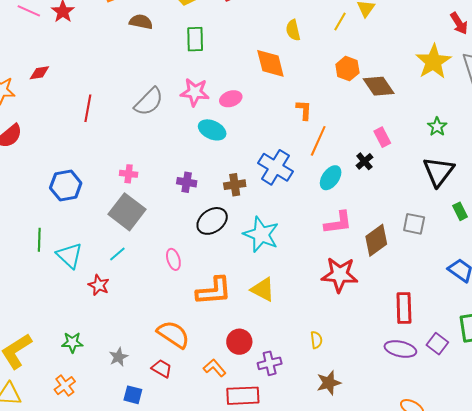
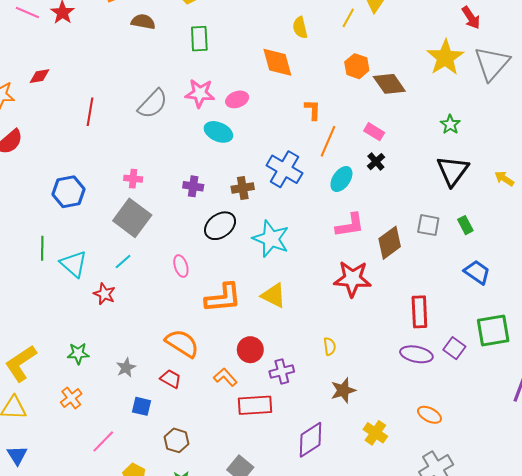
pink rectangle: (382, 137) -> (374, 132), moved, turned -30
green rectangle: (460, 211) -> (465, 225), moved

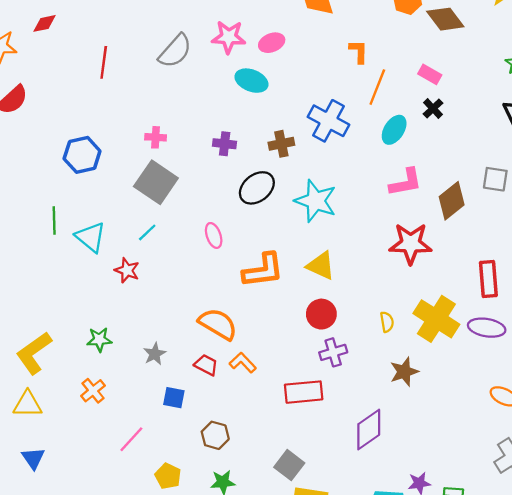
red circle: (250, 350) -> (321, 314), moved
orange L-shape: (225, 377) -> (243, 363), moved
yellow cross: (375, 433) -> (436, 319), moved, size x1.6

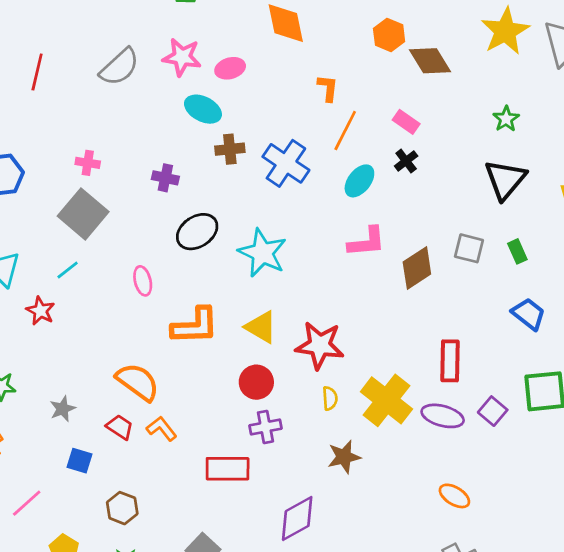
brown cross: (281, 144) -> (230, 149), moved
red star: (411, 244) -> (320, 345), moved

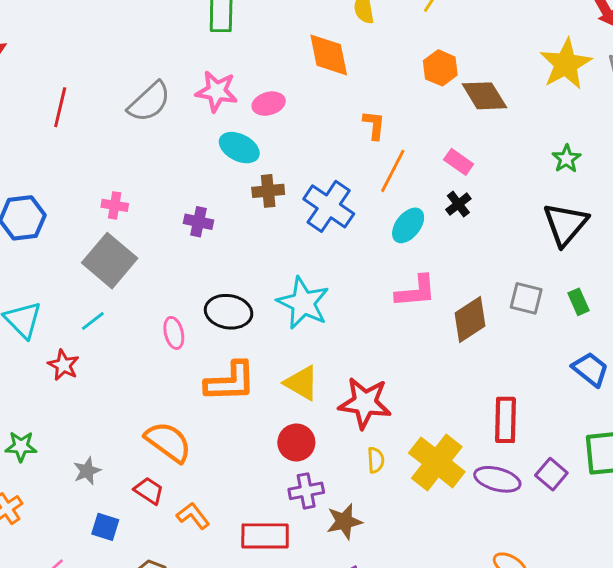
black ellipse: (197, 232) -> (229, 312), moved, turned 42
orange L-shape: (162, 429) -> (193, 516), moved
brown star: (344, 457) -> (344, 521), moved

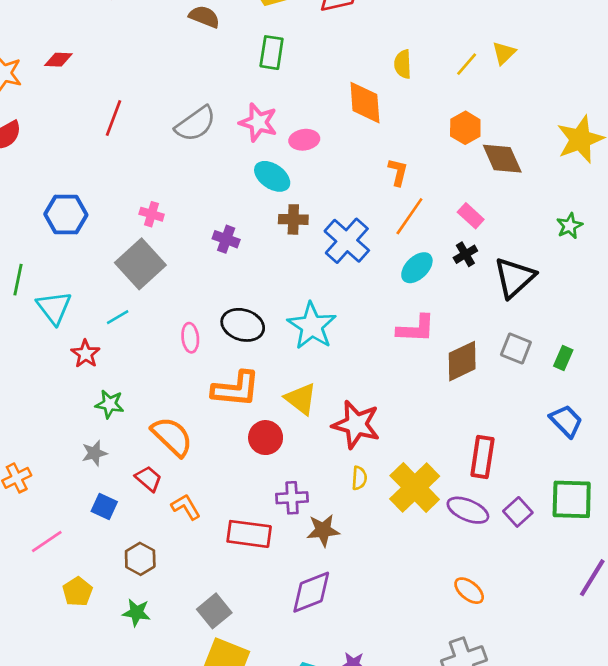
black triangle: (565, 224) -> (514, 278), moved
green rectangle: (578, 302) -> (563, 358), turned 40
red circle: (296, 442) -> (266, 438), moved
green star: (21, 446) -> (110, 404), moved

